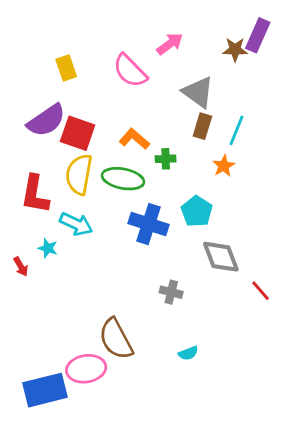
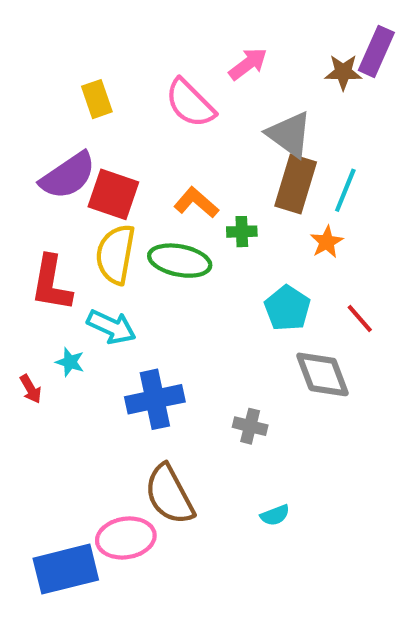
brown rectangle: (202, 126) -> (296, 184), size x1.5
blue cross: (149, 224) -> (155, 399), moved, turned -30
red line: (261, 291) -> (360, 319), moved

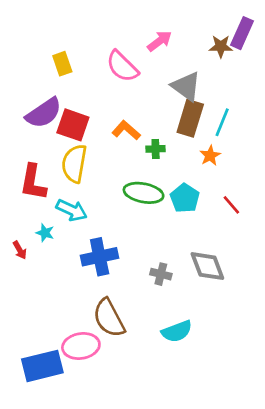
green ellipse: (180, 261) -> (144, 193), moved
gray diamond: (323, 374) -> (207, 266), moved
cyan semicircle: (275, 515) -> (177, 331), size x1.6

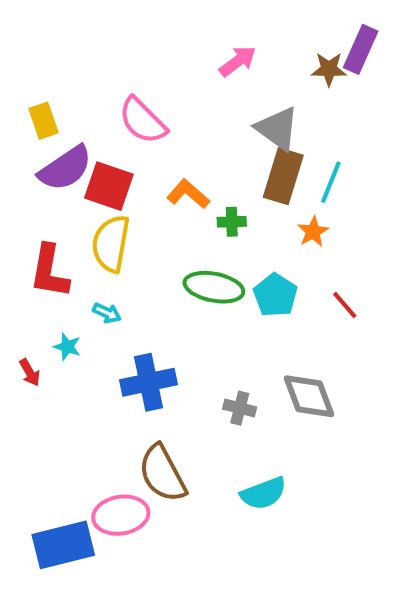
yellow rectangle: (62, 64) -> (43, 121), moved
pink semicircle: (122, 66) -> (143, 121), moved
cyan arrow: (72, 210) -> (107, 313), size x0.6

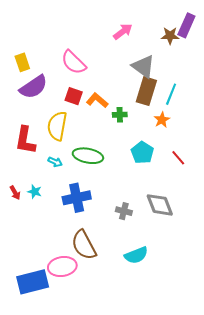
red square: (109, 186) -> (74, 96), moved, size x0.7
green ellipse: (214, 287) -> (88, 156), moved
cyan star: (67, 347) -> (35, 192), moved

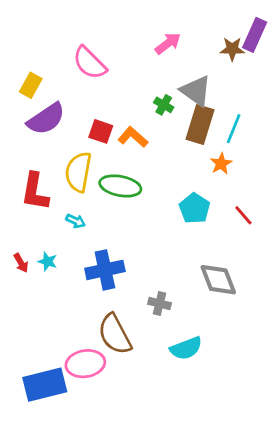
yellow rectangle: (22, 62) -> (31, 85), turned 48
pink semicircle: (74, 62) -> (90, 63), moved
green cross: (120, 115) -> (164, 105), moved, turned 32
green ellipse: (88, 156) -> (120, 186), moved
gray cross: (124, 211) -> (159, 304), moved

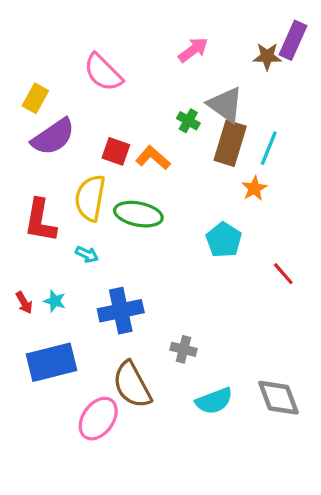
red line: (243, 215) -> (283, 274), moved
gray diamond: (218, 280) -> (278, 398), moved
pink ellipse: (85, 364) -> (98, 419), turned -45
blue rectangle: (45, 385) -> (51, 362), moved

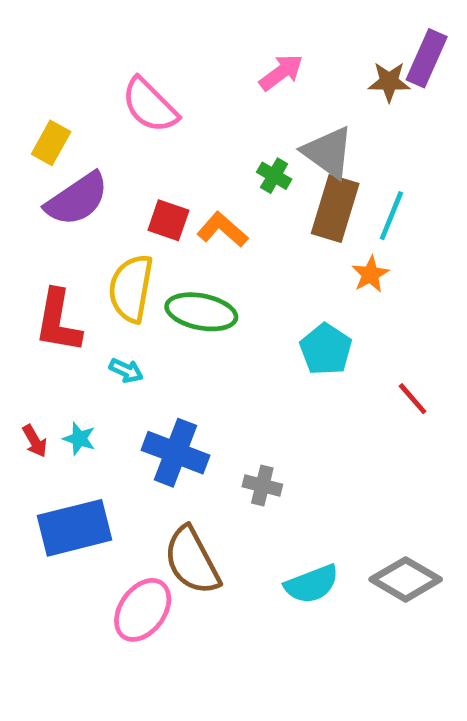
blue cross: (121, 311) -> (175, 453), turned 33
gray cross: (184, 349) -> (262, 486), moved
gray diamond: (278, 398) -> (406, 579), turned -39

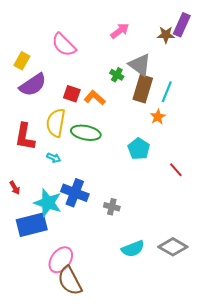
cyan star: (79, 439) -> (48, 203), moved, size x2.0
brown semicircle: (192, 561) -> (70, 281), moved

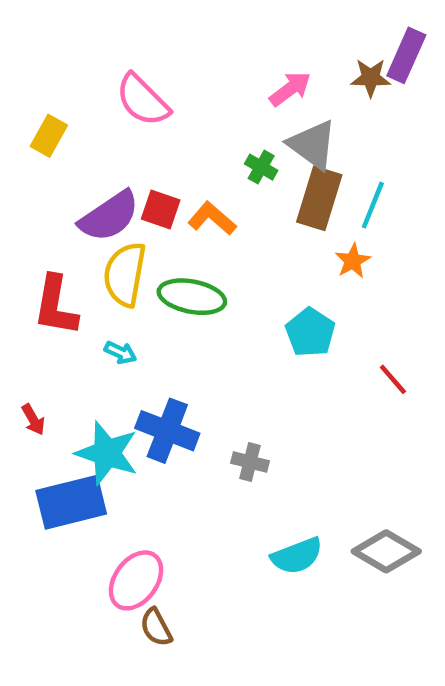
pink arrow: (120, 31) -> (290, 89), moved
purple semicircle: (33, 85) -> (109, 216), moved
brown semicircle: (70, 281) -> (156, 627), size x0.6

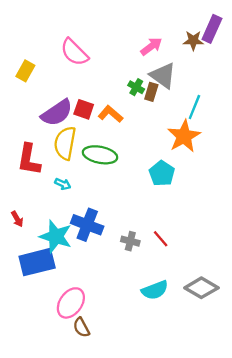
brown rectangle: (319, 198) -> (151, 92), moved, size x0.6
orange star: (353, 261) -> (184, 136), size x1.8
red line: (393, 379) -> (161, 239), moved

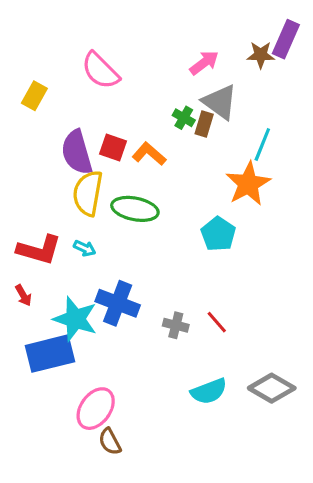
purple semicircle: (57, 113) -> (77, 152), turned 108
red L-shape: (29, 159) -> (39, 250), moved, turned -84

